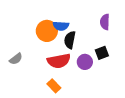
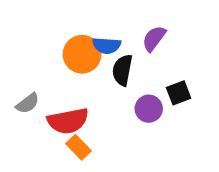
purple semicircle: (105, 22) -> (154, 38), moved, turned 35
red semicircle: (59, 61) -> (68, 121), moved
orange rectangle: (54, 86) -> (79, 147), moved

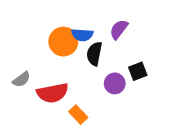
orange rectangle: (79, 147) -> (78, 115), moved

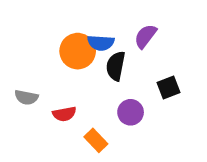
gray semicircle: (21, 79) -> (26, 97), turned 48
purple circle: (115, 83) -> (131, 112), moved
red semicircle: (53, 93) -> (64, 114), size x0.6

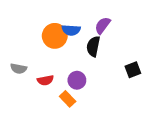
black semicircle: (116, 66) -> (93, 46), moved
black square: (169, 87) -> (133, 70), moved
purple circle: (131, 112) -> (77, 80), moved

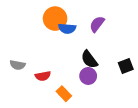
orange circle: (55, 36) -> (55, 19), moved
black semicircle: (93, 46) -> (89, 59), moved, turned -48
purple circle: (77, 80) -> (88, 76), moved

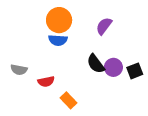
blue semicircle: (67, 28) -> (58, 40), moved
purple circle: (88, 76) -> (113, 67), moved

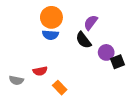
black semicircle: (96, 64) -> (83, 40), moved
purple circle: (113, 67) -> (106, 52), moved
gray semicircle: (19, 70) -> (16, 80), moved

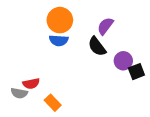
red semicircle: (40, 71) -> (31, 84), moved
orange rectangle: (60, 88) -> (53, 103), moved

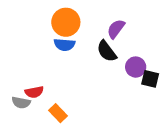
black square: (136, 72) -> (150, 79), turned 35

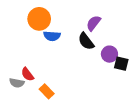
orange circle: (66, 22) -> (39, 19), moved
red semicircle: (34, 92) -> (27, 74), turned 64

